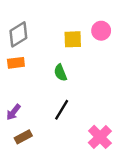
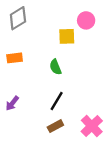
pink circle: (101, 31) -> (86, 20), moved
gray diamond: (18, 34) -> (18, 18), moved
brown rectangle: (23, 137) -> (55, 126), moved

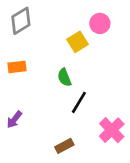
yellow square: (67, 36) -> (77, 42), turned -30
black line: (57, 101) -> (79, 102), moved
pink cross: (92, 126) -> (112, 130), moved

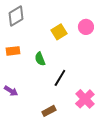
pink circle: (100, 23) -> (86, 27), moved
green semicircle: (64, 77) -> (40, 59), moved
purple arrow: (14, 120) -> (11, 91), turned -96

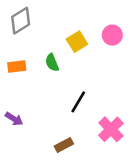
green semicircle: (40, 59) -> (52, 63), moved

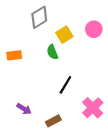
gray diamond: (21, 21) -> (39, 17), moved
green semicircle: (52, 63) -> (52, 52), moved
purple arrow: (14, 119) -> (24, 109), moved

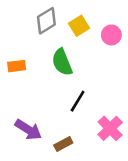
yellow square: (64, 35) -> (79, 26), moved
green semicircle: (52, 52) -> (62, 62), size x1.5
purple arrow: (24, 109) -> (28, 130), size x1.5

